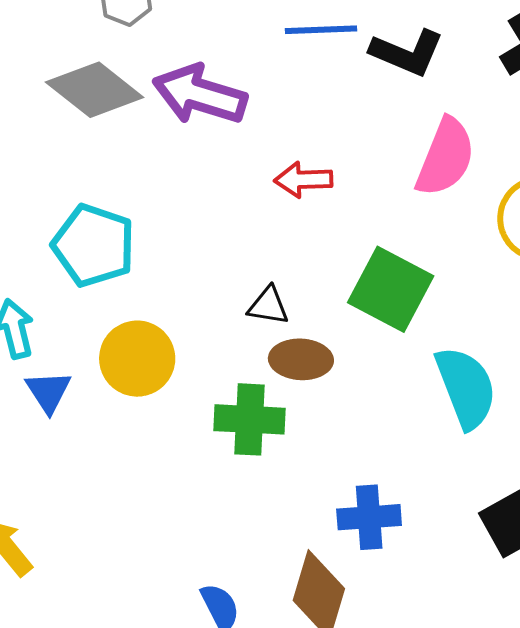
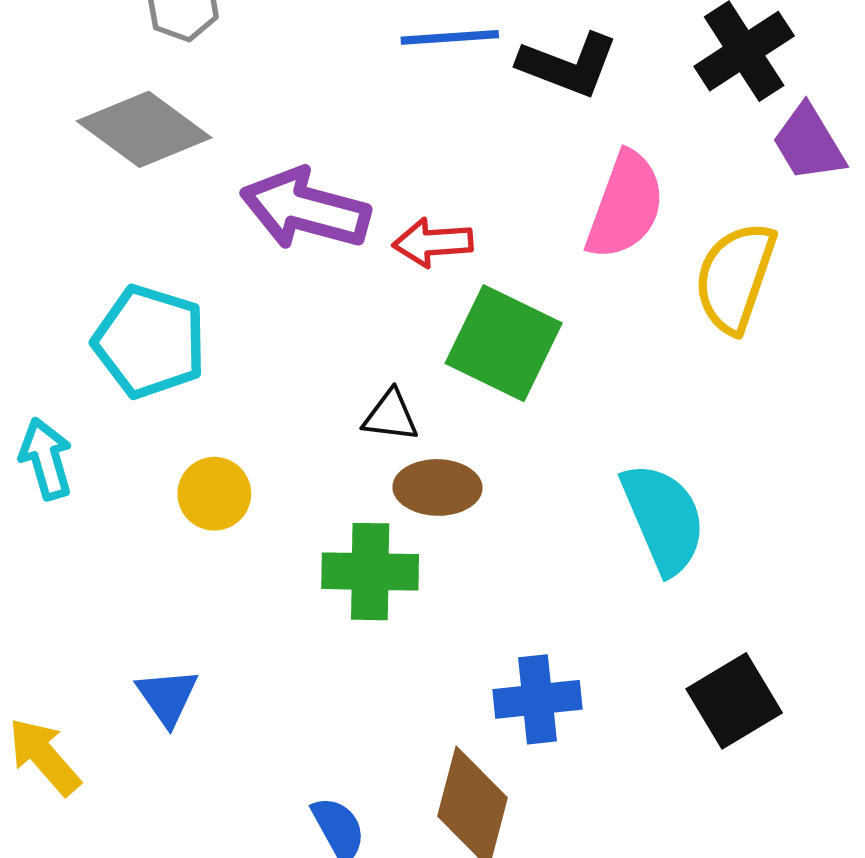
purple arrow: (200, 95) -> (305, 209), moved
green square: (391, 289) -> (504, 343), moved
yellow circle: (137, 359) -> (214, 494), size x0.7
blue triangle: (48, 392) -> (167, 697), moved

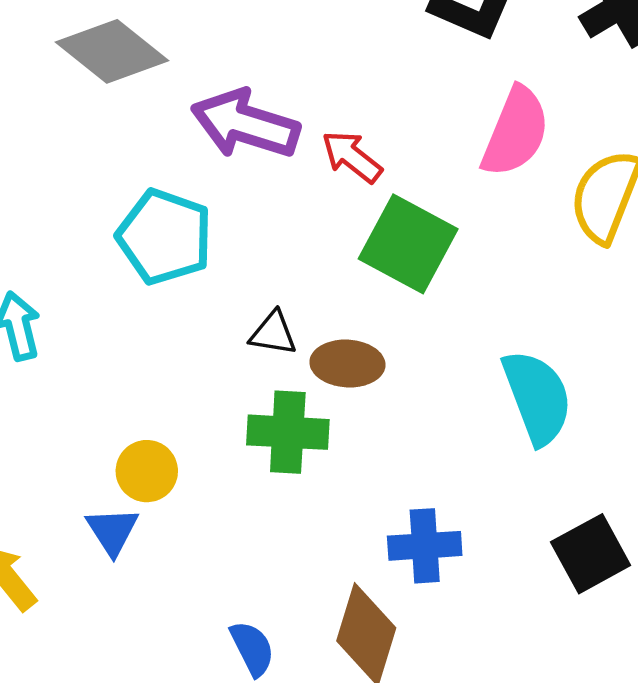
red arrow: (433, 243) -> (352, 157), turned 40
cyan pentagon: (150, 342) -> (165, 237), moved
black triangle: (391, 416) -> (273, 333), moved
yellow circle: (214, 494) -> (147, 471), moved

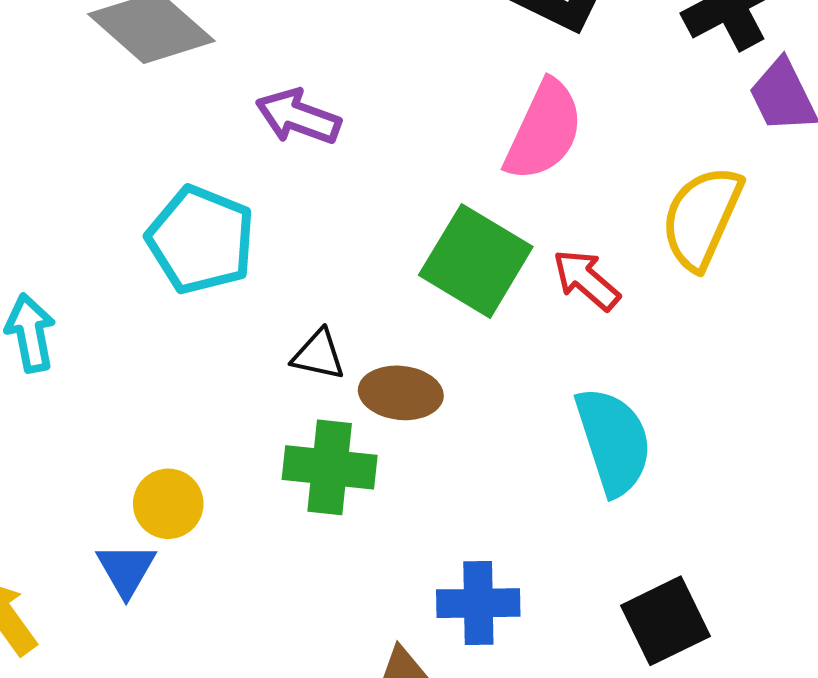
purple arrow: (245, 124) -> (298, 117), size x0.7
pink semicircle: (516, 132) -> (544, 131), moved
red arrow: (352, 157) -> (586, 280), moved

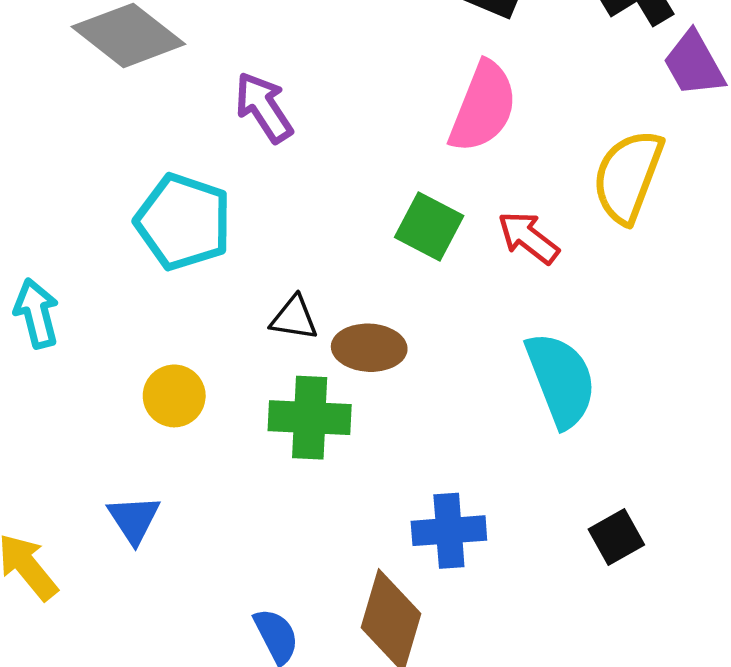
purple arrow: (298, 117) -> (264, 107), turned 40
green square: (476, 261) -> (429, 227), size x0.7
yellow circle: (168, 504) -> (174, 396), moved
black square: (665, 621) -> (616, 537), size x0.7

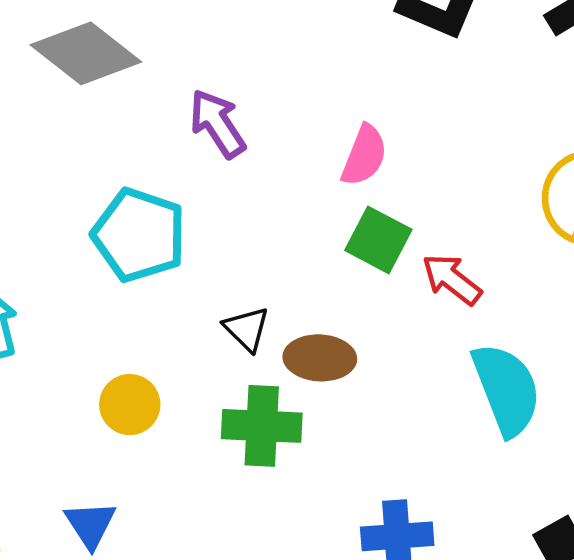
pink semicircle: (483, 107) -> (364, 156), moved, size x0.7
red arrow: (528, 238) -> (452, 279), moved
black triangle: (294, 318) -> (247, 329), turned 36

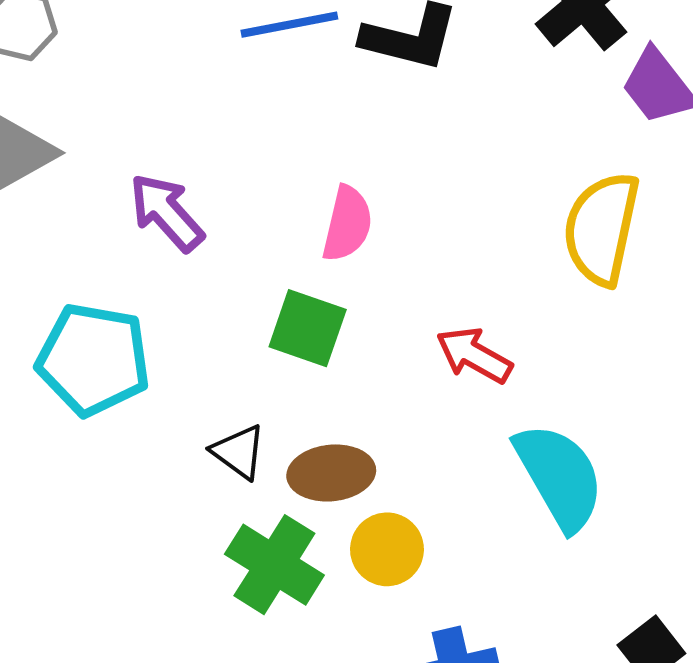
green square: (378, 240) -> (308, 328), moved
yellow circle: (130, 405) -> (387, 549), moved
green cross: (262, 426) -> (274, 565), turned 38

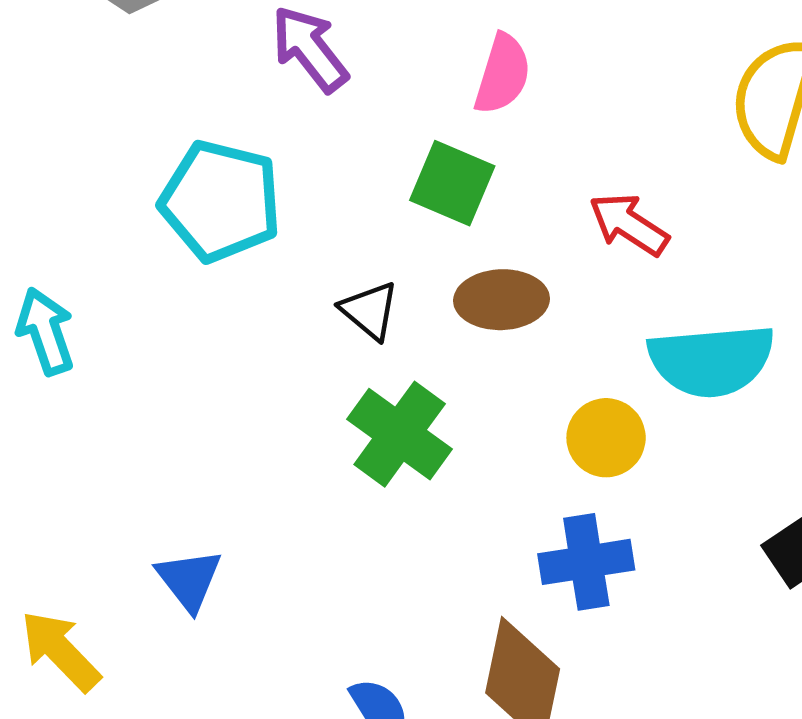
brown ellipse: (331, 473) -> (502, 300), moved
cyan semicircle: (559, 476) -> (711, 360), turned 111
yellow circle: (387, 549) -> (606, 438), moved

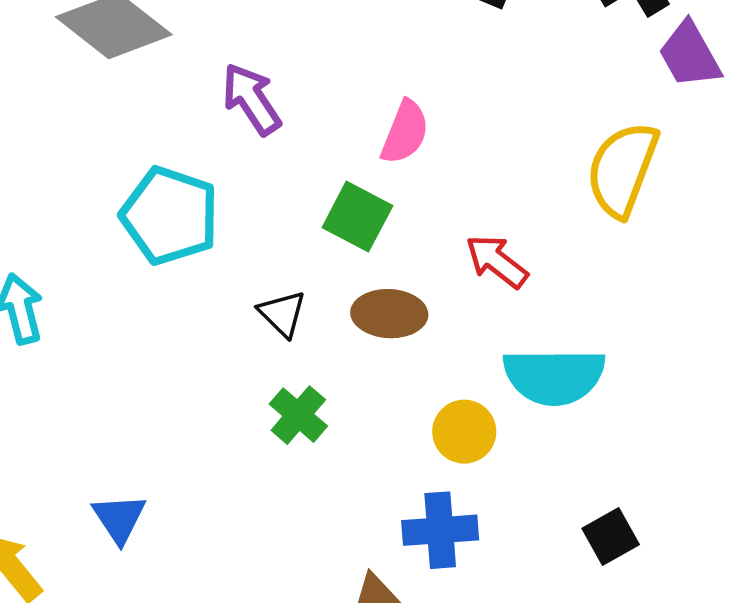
green cross: (400, 434) -> (298, 415), size x0.7

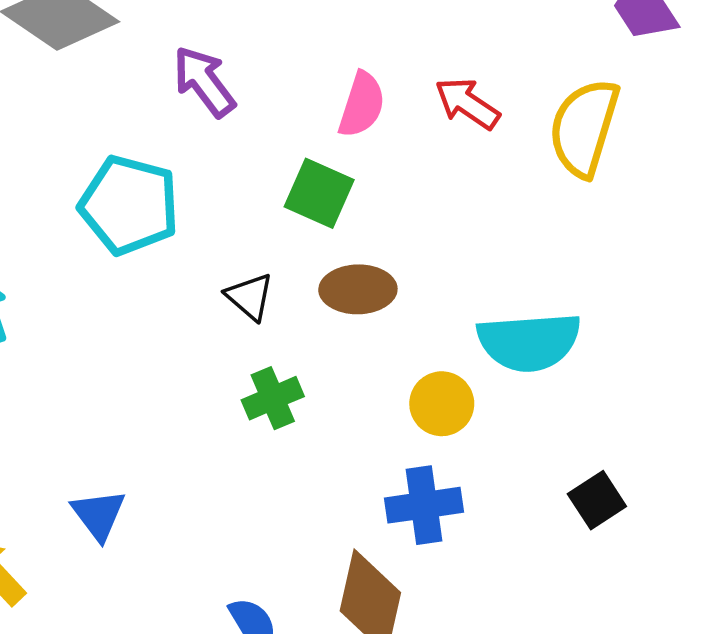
red arrow: (497, 261) -> (467, 103), moved
green cross: (298, 415) -> (273, 398), turned 30

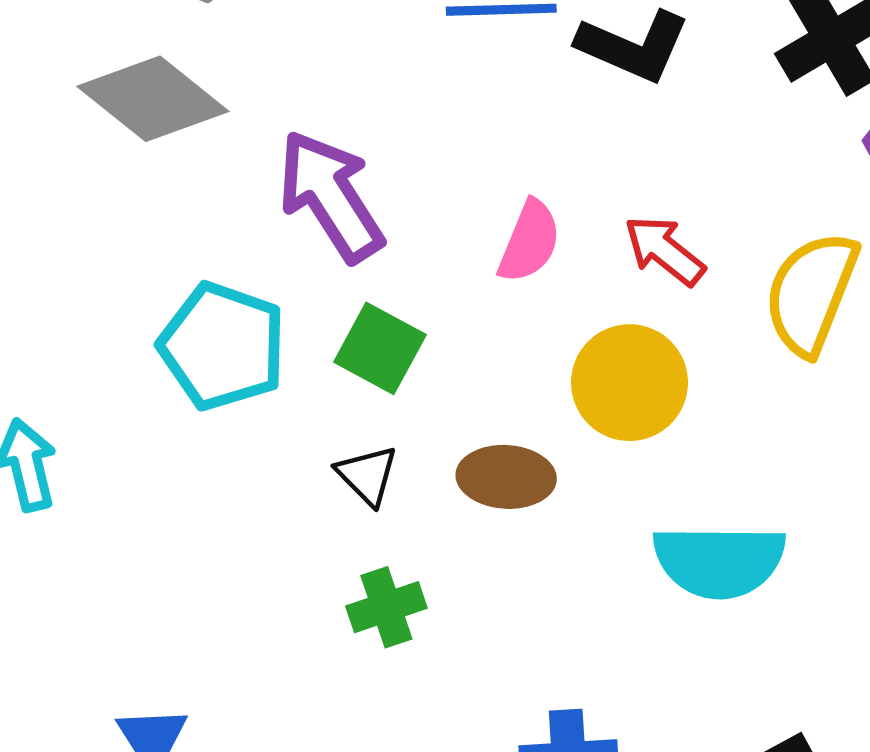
purple arrow: (204, 81) -> (331, 196), size x1.4
green square: (319, 193) -> (380, 348), moved
yellow circle: (442, 404) -> (630, 383), moved, size x1.4

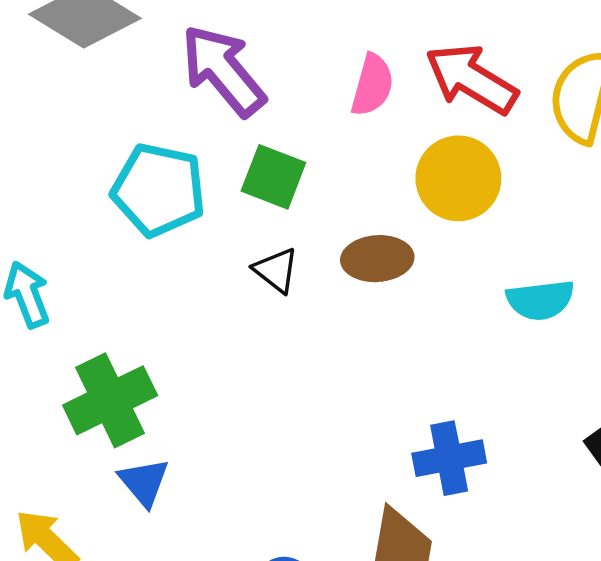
red arrow: (664, 250) -> (471, 79), size x1.5
cyan semicircle: (719, 561) -> (540, 300), size x0.7
green cross: (386, 607) -> (110, 400), moved, size x1.6

